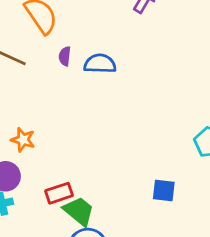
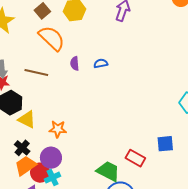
blue semicircle: (100, 64) -> (101, 63), size x0.6
red rectangle: (59, 193) -> (135, 158), moved, turned 60

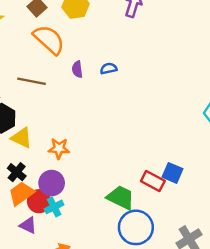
blue square: (165, 144) -> (172, 173), moved, turned 30

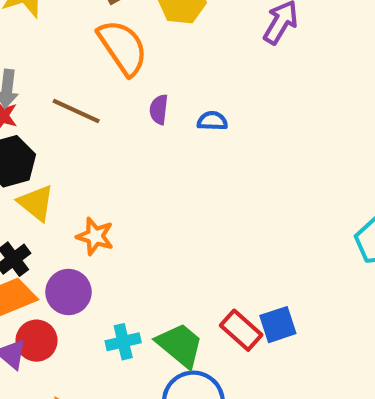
blue square: (172, 173) -> (278, 325), turned 35
red circle: (39, 201) -> (37, 341), moved
cyan cross: (54, 207) -> (123, 342), moved

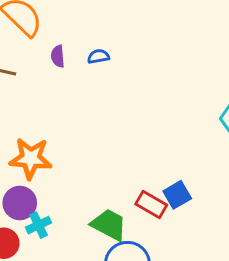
orange star: (95, 236) -> (31, 158), size x1.5
cyan cross: (123, 342) -> (39, 225), moved

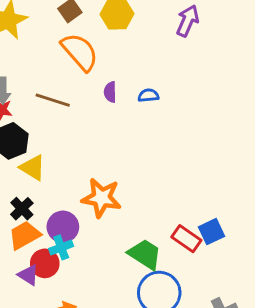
orange star: (31, 158) -> (101, 198), moved
cyan cross: (39, 225) -> (61, 247), moved

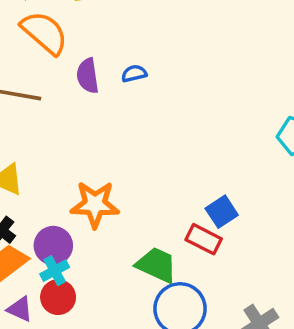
purple semicircle: (110, 92) -> (88, 76), size x1.4
blue square: (211, 232) -> (222, 212), moved
red circle: (45, 263) -> (58, 297), moved

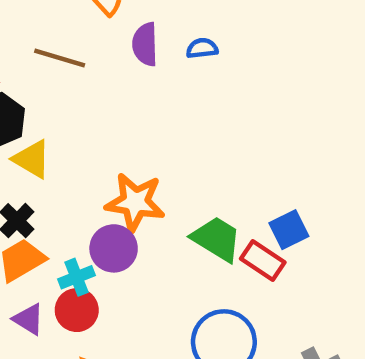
purple circle: (53, 246) -> (114, 248), moved
green trapezoid: (156, 265) -> (217, 239), moved

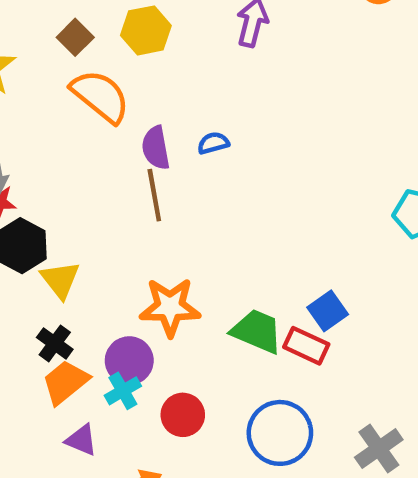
brown line: (60, 58) -> (154, 195), moved, turned 72
yellow triangle: (32, 159) -> (60, 280), turned 30
purple circle: (114, 248) -> (129, 361), moved
red circle: (77, 310) -> (183, 415), moved

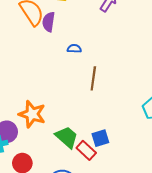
purple semicircle: (156, 148) -> (49, 22), moved
brown line: (154, 195) -> (93, 78), moved

